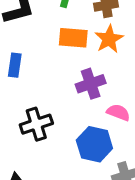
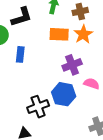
black cross: (36, 124) -> (38, 107), moved
blue hexagon: (94, 144) -> (64, 94), moved

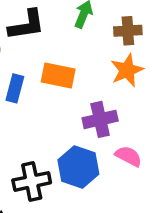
orange rectangle: (59, 34) -> (58, 76), moved

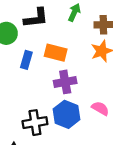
purple cross: (100, 119) -> (65, 82), moved

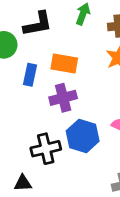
purple cross: (65, 82) -> (63, 98), moved

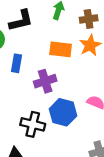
orange rectangle: (64, 63) -> (61, 49), moved
black cross: (46, 149) -> (33, 124), turned 30

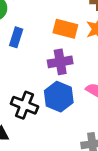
purple cross: (45, 81) -> (60, 62), moved

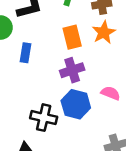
orange rectangle: (65, 29) -> (72, 37), turned 70

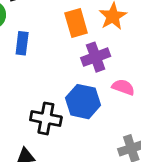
purple cross: (72, 70) -> (96, 57), moved

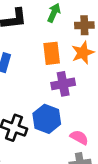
pink semicircle: (123, 87) -> (79, 137), moved

